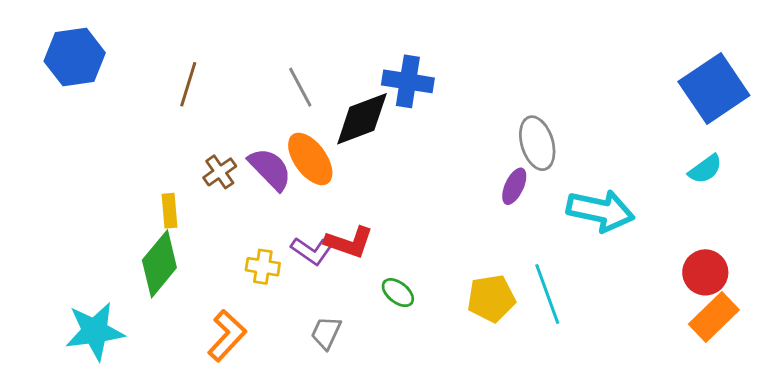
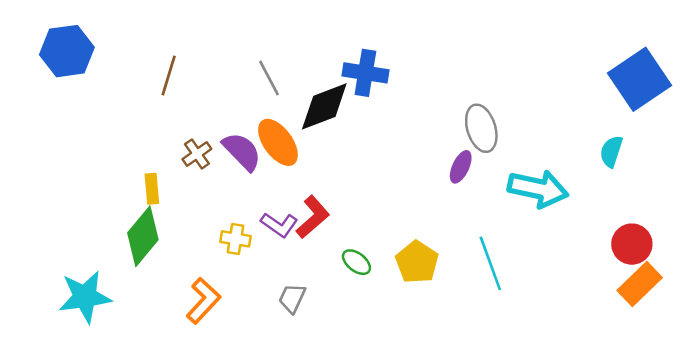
cyan semicircle: (705, 169) -> (611, 151), moved, turned 144
red L-shape: (349, 242) -> (313, 217), turned -60
yellow pentagon: (491, 298) -> (417, 262), moved, turned -30

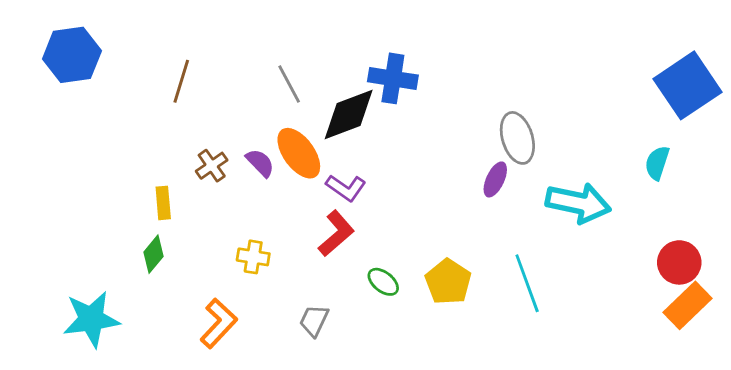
purple semicircle: (242, 151) -> (260, 163), size x0.7
purple L-shape: (279, 225) -> (346, 188), moved
green diamond: (143, 236) -> (154, 254), size x0.6

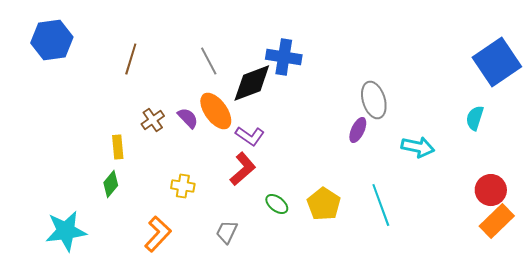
cyan arrow: (578, 203) -> (418, 147), size x0.7

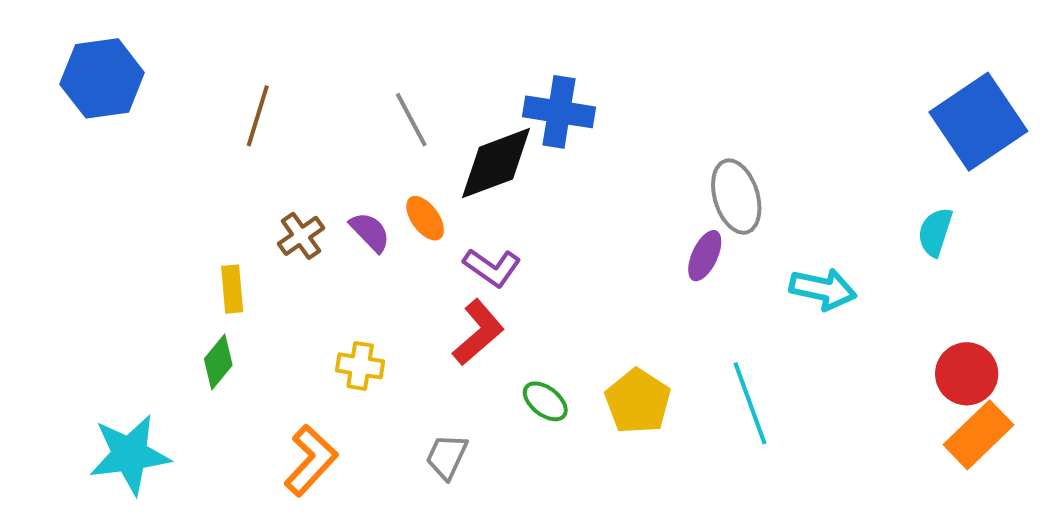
orange ellipse: (216, 111) -> (425, 218), size x0.6

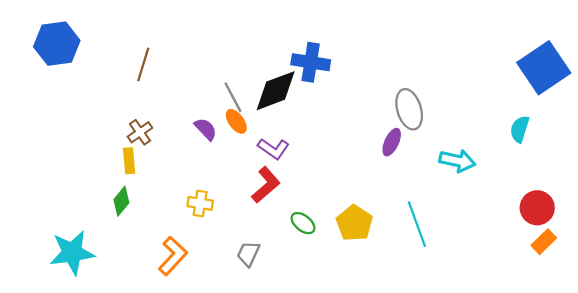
gray line: (411, 120) -> (233, 97), moved
brown cross: (301, 236) -> (140, 132), moved
orange rectangle: (978, 435) -> (544, 242), size x0.7

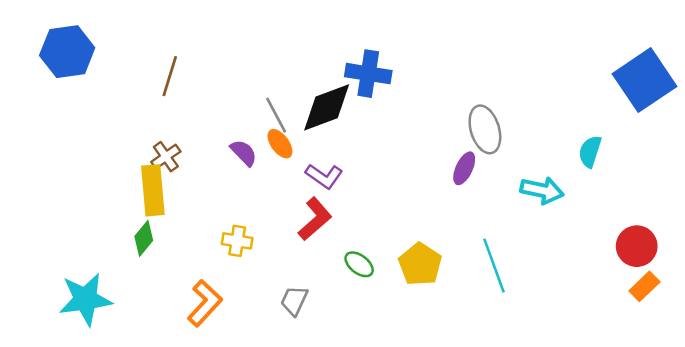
cyan semicircle: (520, 129) -> (590, 151), moved
yellow rectangle: (129, 161) -> (153, 190), size x1.6

